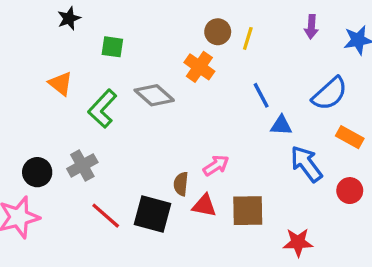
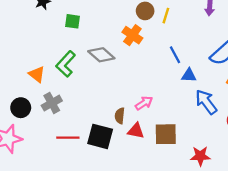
orange triangle: (61, 84) -> (37, 74), moved
red line: (106, 216) -> (68, 138), turned -40

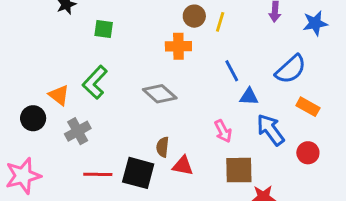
orange cross: (132, 35) -> (178, 46), turned -36
gray diamond: (101, 55) -> (160, 94), moved
pink arrow: (144, 103) -> (223, 131), moved, turned 96
black circle: (21, 108) -> (33, 118), moved
brown square: (166, 134) -> (239, 170), moved

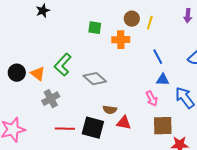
green square: (104, 29) -> (95, 28), moved
gray diamond: (160, 94) -> (95, 79), moved
blue triangle: (249, 97) -> (163, 80), moved
black circle: (33, 118) -> (17, 73), moved
brown semicircle: (163, 147) -> (110, 110), turned -88

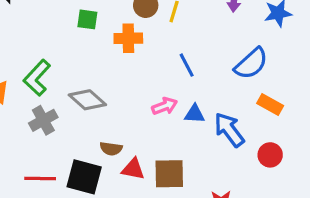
blue triangle: (163, 80) -> (195, 114), moved
gray cross: (51, 99) -> (43, 120), moved
pink arrow: (152, 99) -> (165, 106), moved, turned -84
brown square: (163, 126) -> (169, 174), moved

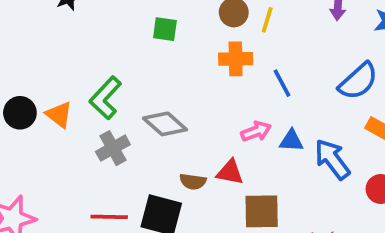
orange cross: (128, 38) -> (236, 59), moved
red triangle: (133, 169) -> (230, 172), moved

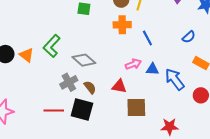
blue semicircle: (358, 81) -> (189, 37), size x0.6
gray cross: (113, 148) -> (69, 82), moved
brown semicircle: (193, 182) -> (90, 87), moved, turned -136

